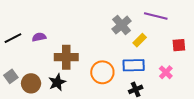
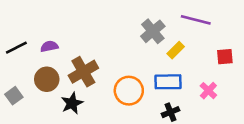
brown cross: (66, 57) -> (83, 72), turned -30
brown circle: (31, 83) -> (47, 79), moved

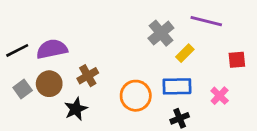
purple semicircle: (49, 46) -> (52, 49), size x1.6
brown cross: (83, 72) -> (88, 76), size x0.7
gray square: (14, 96) -> (23, 89), moved

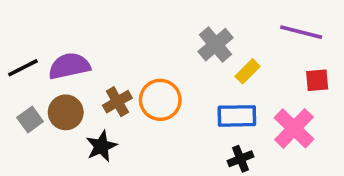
purple line: (206, 21) -> (301, 32), moved
orange circle: (136, 96) -> (160, 100), moved
pink cross: (220, 96) -> (294, 128), size x1.6

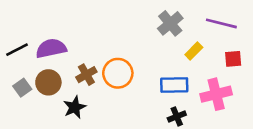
gray cross: (216, 45) -> (170, 23), moved
yellow rectangle: (248, 71) -> (194, 51), moved
pink cross: (294, 128) -> (216, 94), turned 32

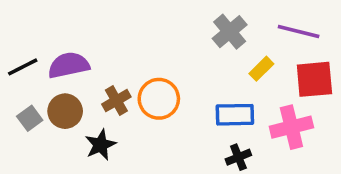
red square: (233, 59) -> (314, 79), size x1.6

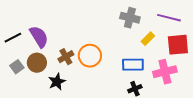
gray cross: (230, 32) -> (130, 18), turned -36
purple semicircle: (69, 65) -> (39, 37), turned 70

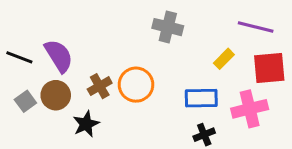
gray cross: (130, 18) -> (168, 27), moved
black line: (13, 38) -> (19, 57), turned 48

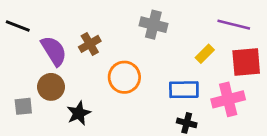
black line: (19, 57) -> (18, 26), moved
brown cross: (100, 86) -> (90, 44), moved
gray square: (25, 101) -> (23, 106), moved, turned 30
black cross: (204, 135) -> (187, 123), turned 36

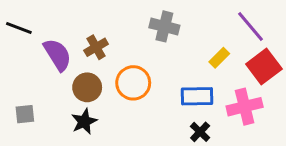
purple line: (234, 25) -> (251, 26), turned 36
red square: (246, 62) -> (264, 67), turned -32
brown circle: (51, 87) -> (87, 87), moved
black cross: (187, 123) -> (200, 132), turned 30

